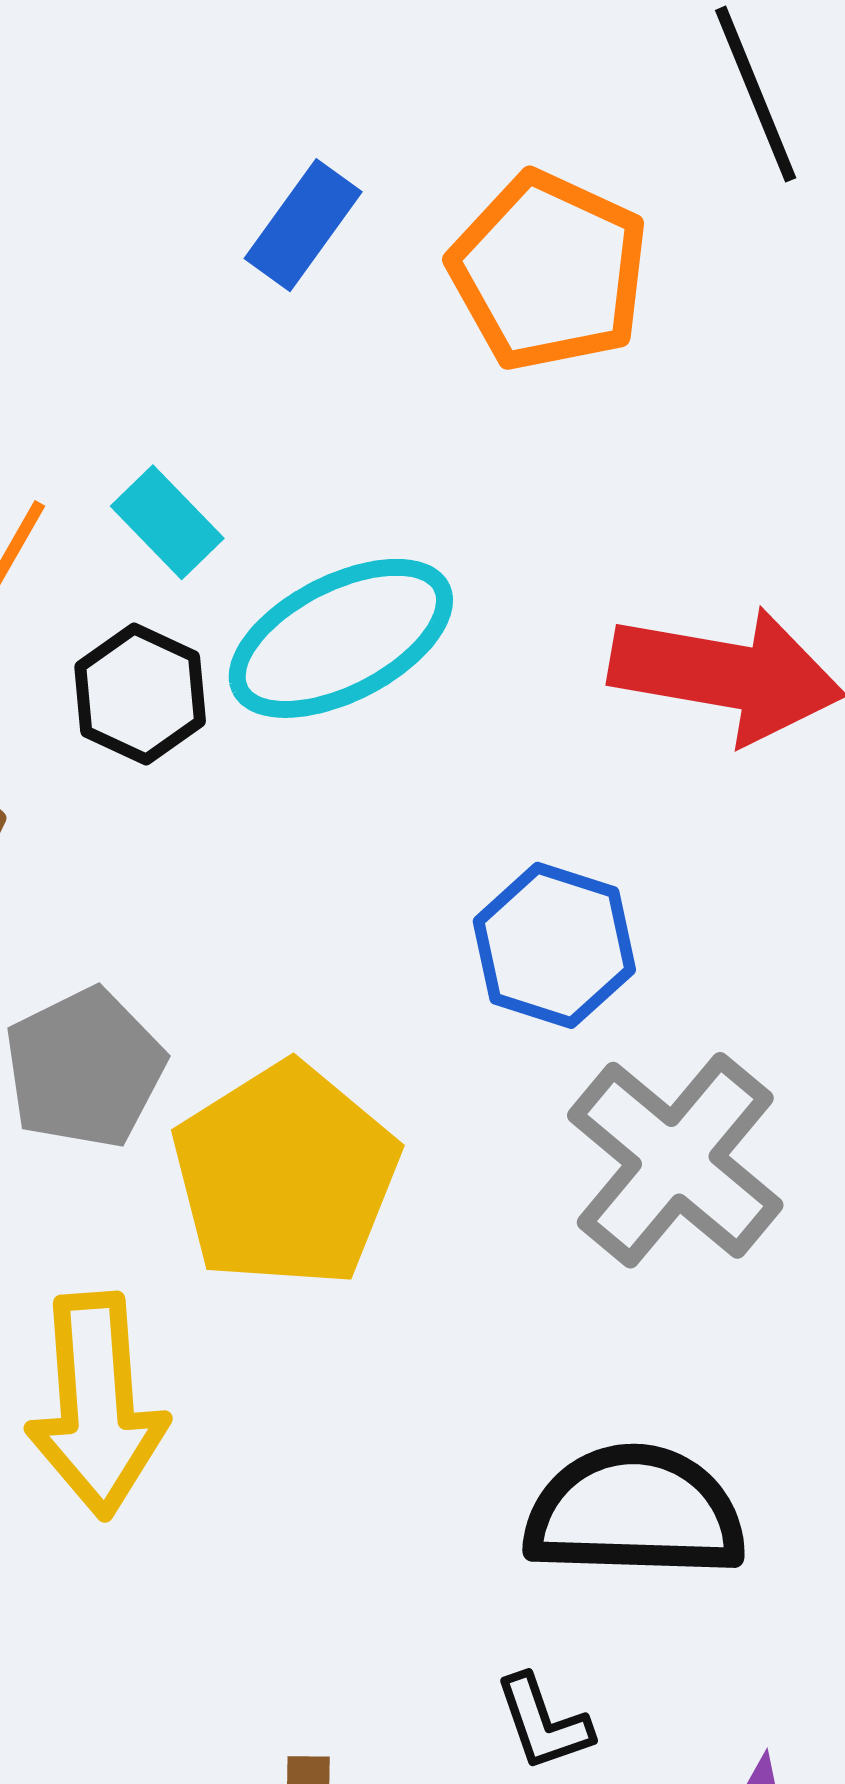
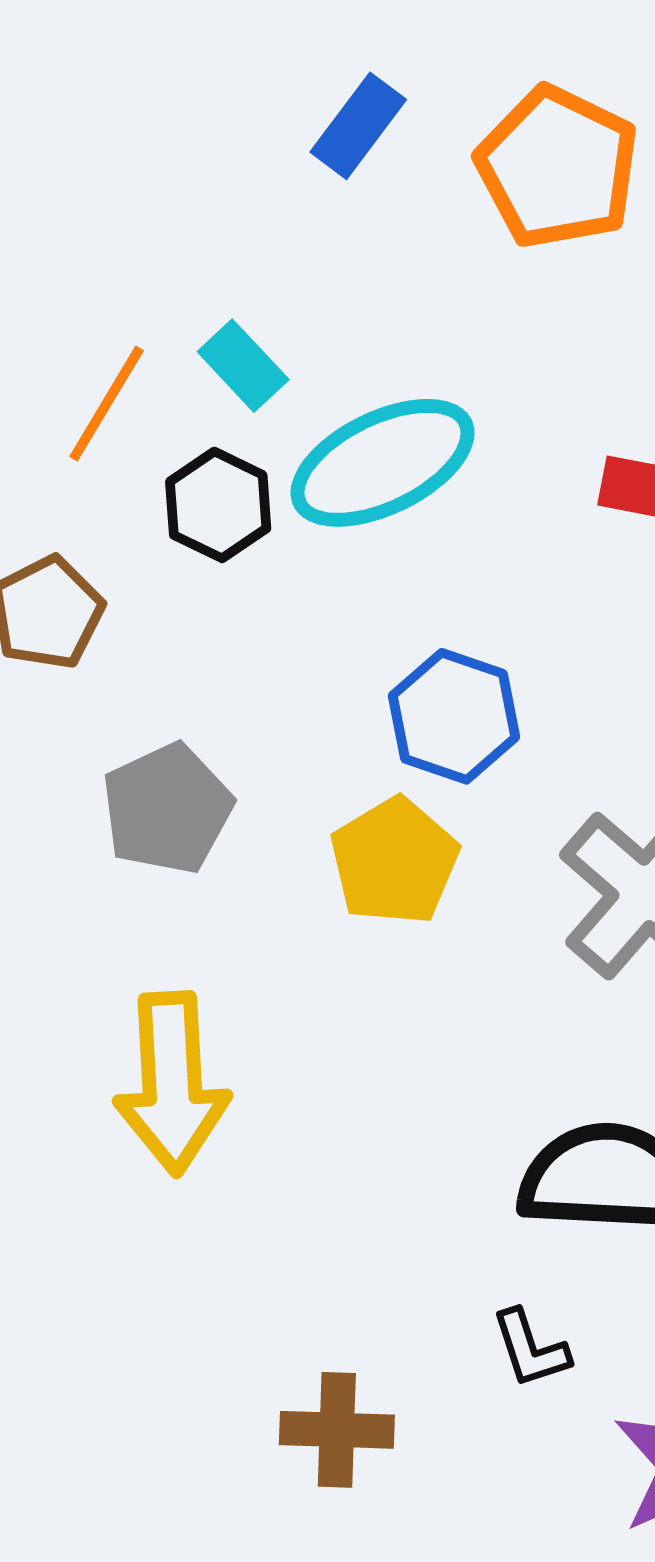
blue hexagon: (554, 945) -> (454, 716), moved
yellow pentagon: (285, 1175) -> (394, 861), moved, size x0.7

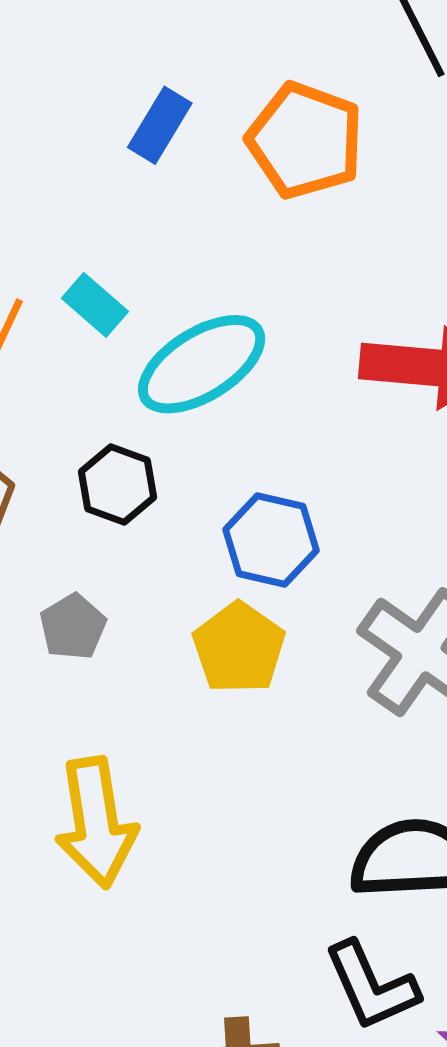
black hexagon: (218, 505) -> (117, 484), moved
gray pentagon: (167, 809) -> (73, 627), size x0.7
black L-shape: (530, 1349) -> (371, 986), size x1.6

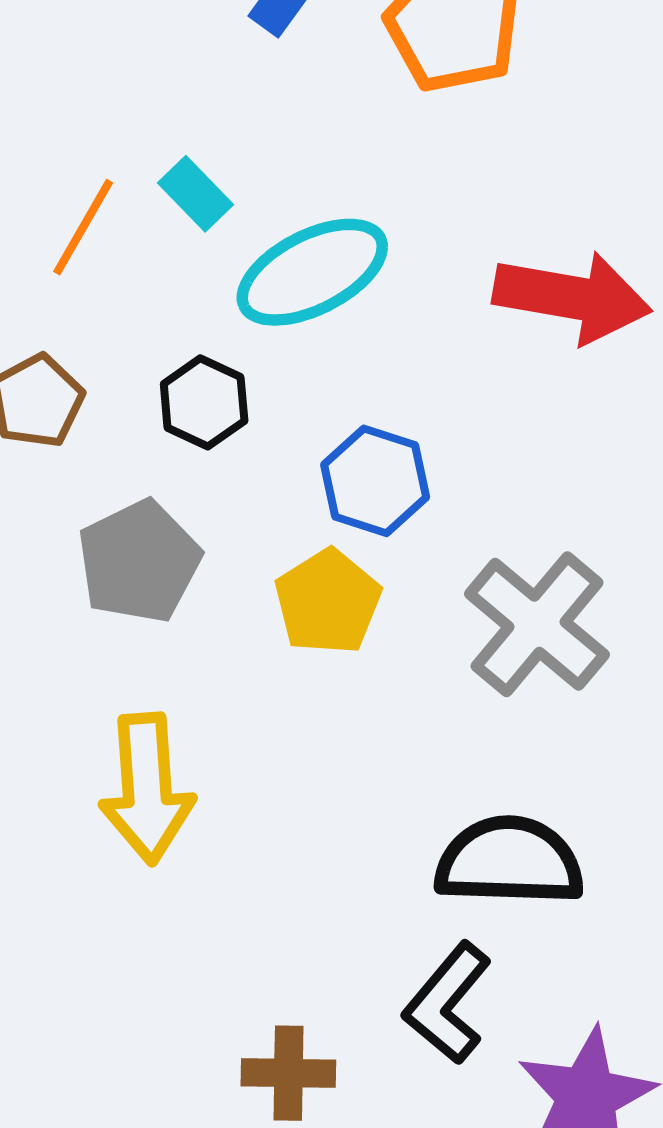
gray pentagon: (73, 627) -> (139, 562), size x1.6
black L-shape: (371, 986) -> (447, 1003), turned 59

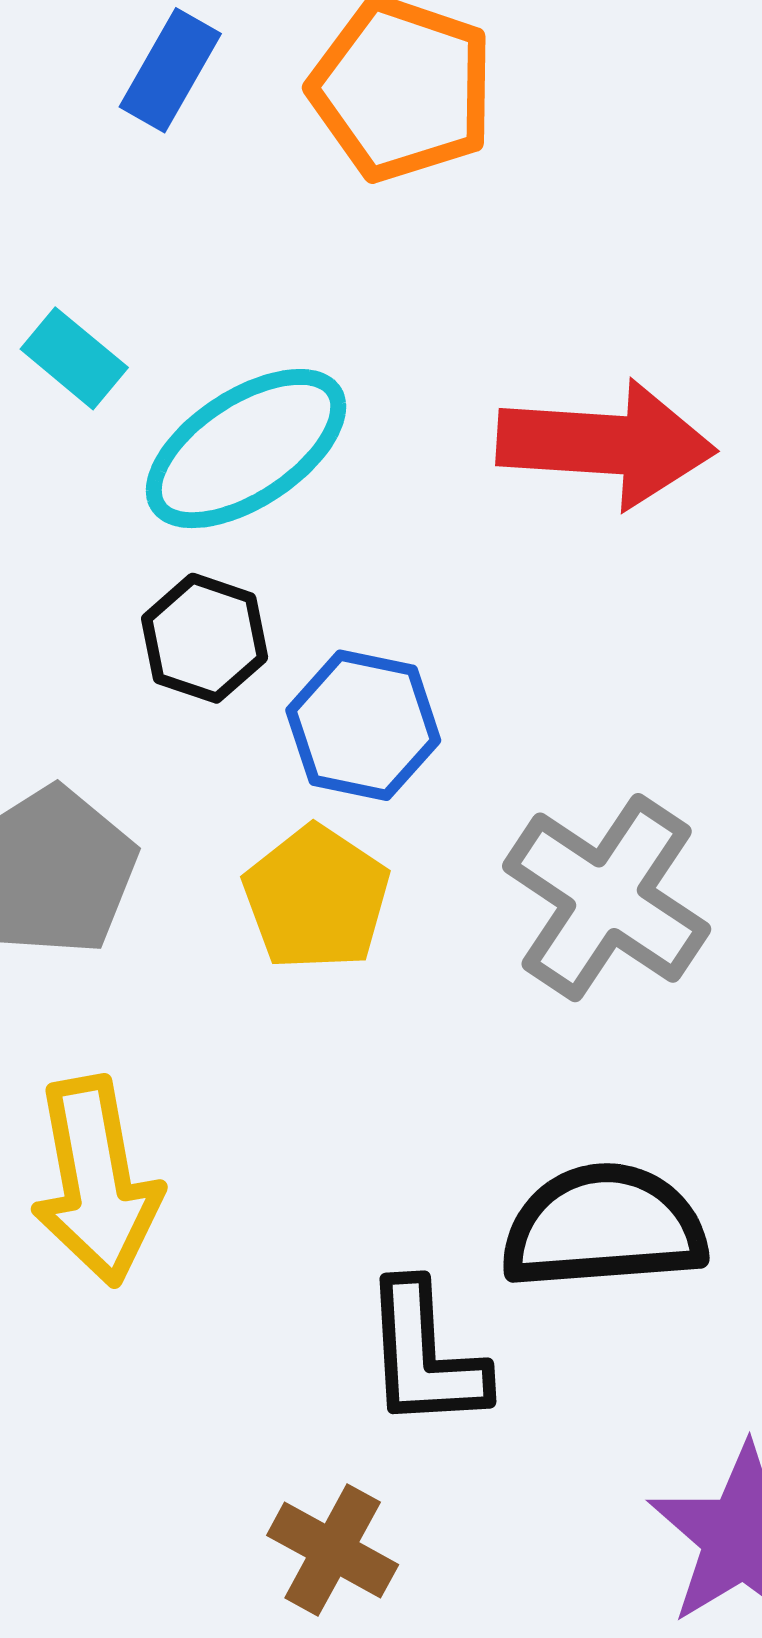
black hexagon: (204, 402) -> (205, 638), moved
black L-shape: (447, 1003) -> (425, 1355), moved, turned -37
brown cross: (288, 1073) -> (333, 1550), turned 34

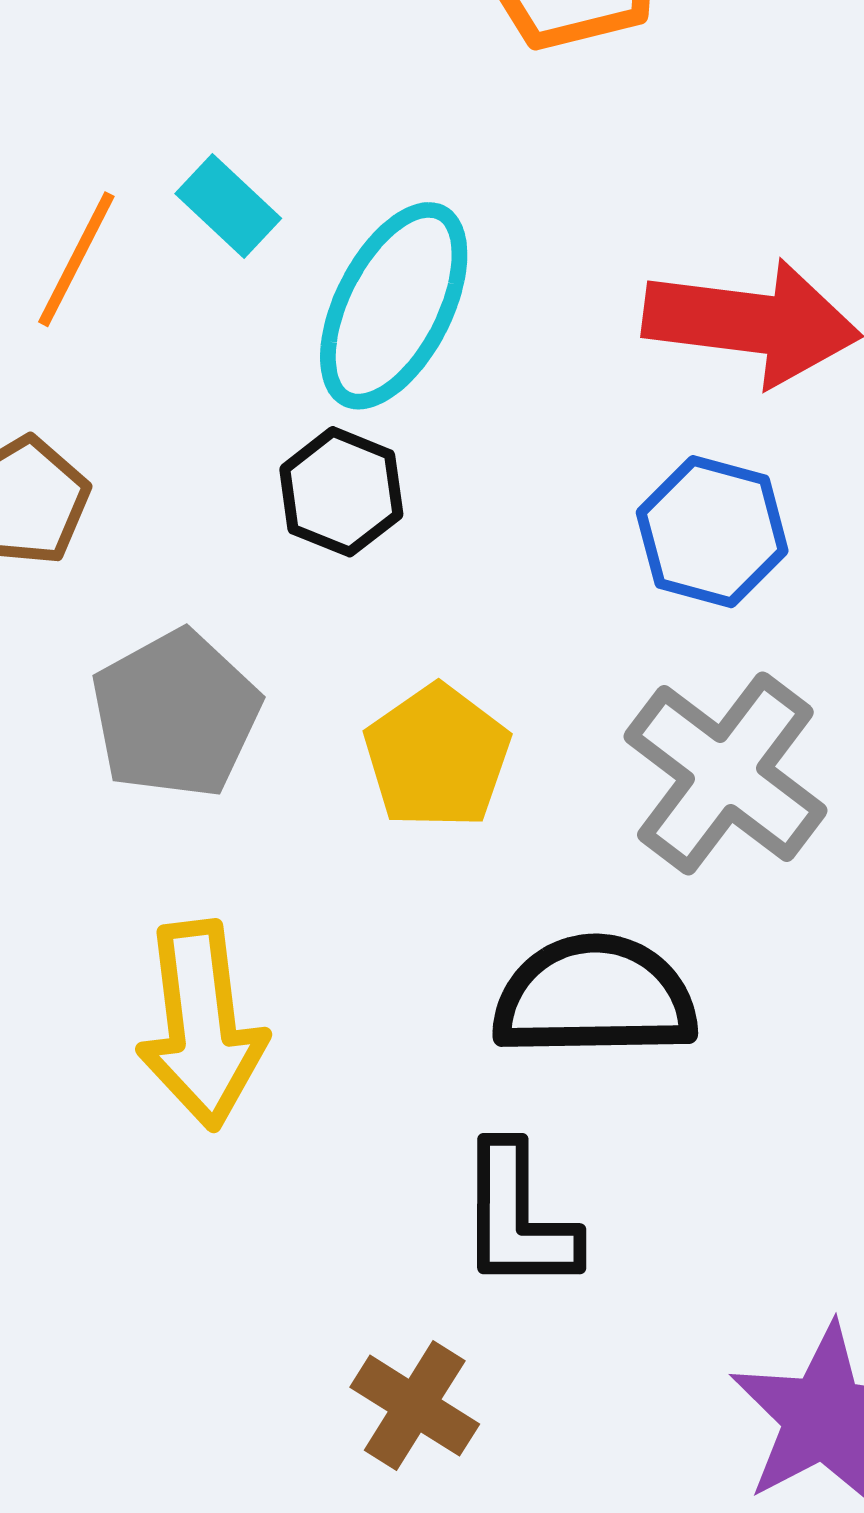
cyan ellipse: (246, 449) -> (394, 306), turned -33
blue hexagon: (363, 725) -> (712, 532), moved
black semicircle: (604, 1227) -> (595, 997), moved

